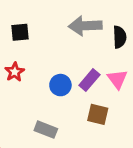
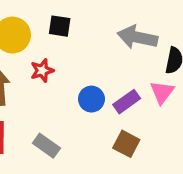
pink triangle: (117, 79) -> (162, 92), moved
gray rectangle: (46, 130) -> (46, 146), moved

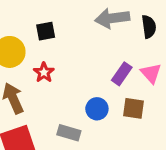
pink triangle: (162, 92) -> (151, 73), moved
blue circle: (91, 99) -> (97, 109), moved

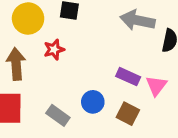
purple rectangle: (122, 74) -> (128, 77), turned 60

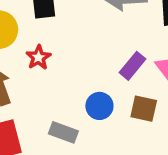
purple rectangle: (128, 77) -> (132, 66), turned -60

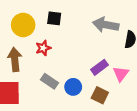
gray rectangle: (63, 132) -> (49, 81), moved

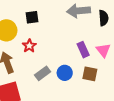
purple rectangle: (99, 67) -> (83, 50), turned -63
gray rectangle: (49, 81) -> (43, 73), turned -56

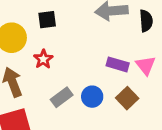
purple rectangle: (83, 50) -> (118, 64), turned -49
brown square: (90, 74) -> (127, 98), turned 35

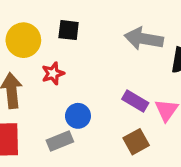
gray rectangle: (62, 97) -> (60, 141), moved
blue circle: (92, 97) -> (78, 116), moved

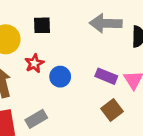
blue circle: (78, 116) -> (60, 77), moved
gray rectangle: (60, 141) -> (36, 119), moved

